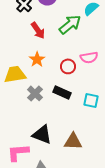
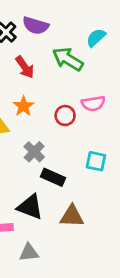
green arrow: (70, 24) -> (68, 59), turned -110
black rectangle: (62, 92) -> (53, 177), moved
gray cross: (35, 93) -> (34, 152), moved

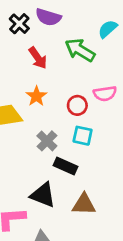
cyan square: (96, 161) -> (83, 136), moved

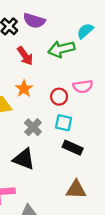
green arrow: (80, 50) -> (61, 49), turned -45
black rectangle: (65, 166) -> (73, 148), moved
black triangle: (43, 195) -> (24, 159), moved
brown triangle: (84, 204) -> (76, 190), moved

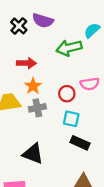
red arrow: (25, 56) -> (26, 63), moved, turned -54
gray cross: (33, 127) -> (37, 108), moved, turned 35

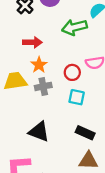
black rectangle: (80, 143) -> (85, 133), moved

